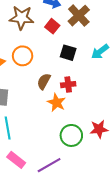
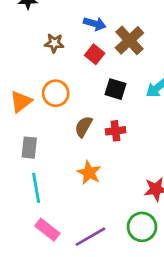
brown star: (21, 18) -> (54, 43), size x0.6
orange star: (56, 103) -> (89, 173), moved
green circle: (71, 135) -> (142, 227), moved

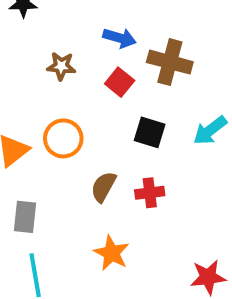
brown cross: (129, 40) -> (170, 62), turned -32

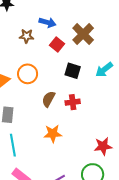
blue arrow: (120, 38) -> (47, 22), moved
brown cross: (170, 62) -> (83, 34), turned 30
orange star: (112, 253) -> (53, 134), turned -30

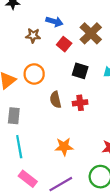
brown semicircle: (49, 99) -> (56, 100), turned -42
orange star: (53, 134) -> (64, 147), moved

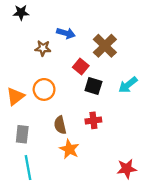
red square: (64, 44) -> (81, 67), moved
brown semicircle: (56, 100) -> (60, 125), moved
orange star: (64, 147) -> (69, 149), moved, turned 30

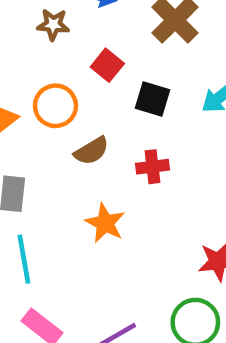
red square: (81, 67) -> (107, 65), moved
brown semicircle: (60, 125) -> (92, 151), moved, turned -108

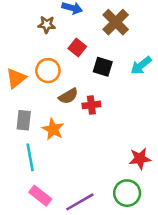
red cross: (152, 167) -> (91, 105), moved
orange star: (105, 223) -> (53, 129), moved

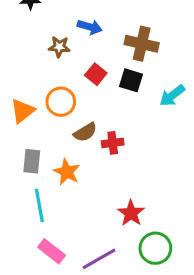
brown cross: (116, 22) -> (142, 44), turned -32
black square: (103, 67) -> (131, 80), moved
red star: (140, 159) -> (131, 213), moved, turned -30

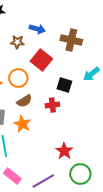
red square: (96, 74) -> (41, 60), size x1.5
black square: (131, 80) -> (64, 85), moved
brown semicircle: (85, 132) -> (24, 101), moved

